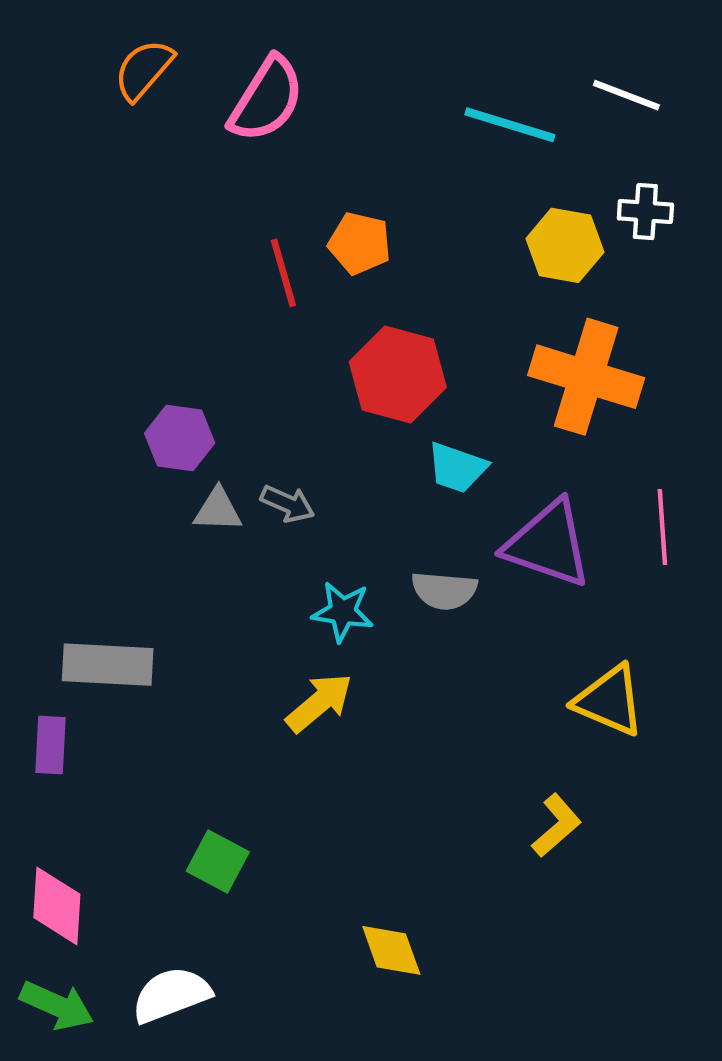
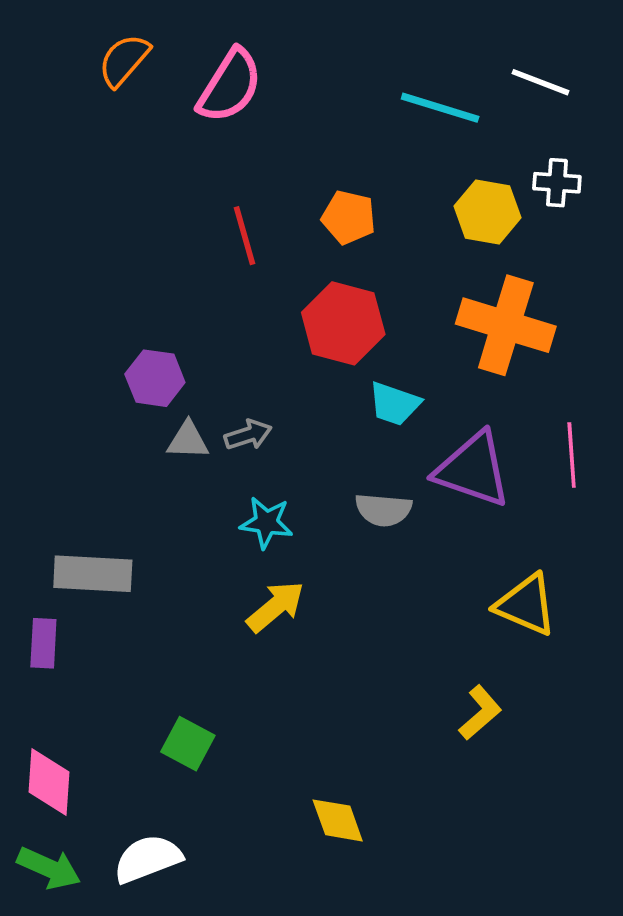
orange pentagon: (360, 243) -> (349, 217), moved
gray arrow: (288, 504) -> (248, 435), turned -42
cyan star: (343, 612) -> (266, 523), moved

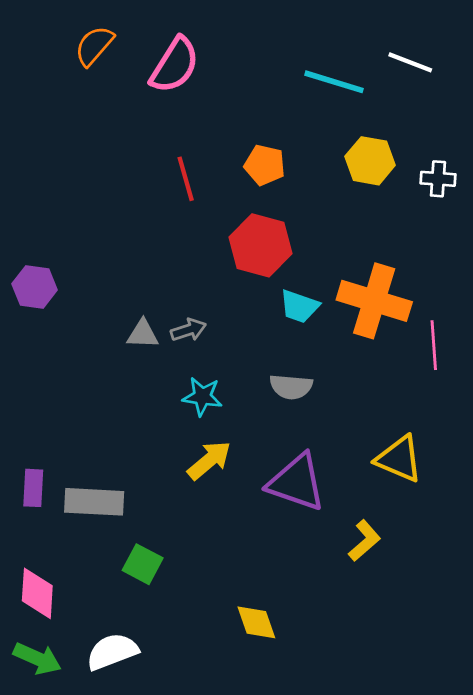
white cross: (557, 183) -> (438, 179), moved
orange cross: (506, 325) -> (374, 301), moved
purple hexagon: (155, 378) -> (35, 287), moved
purple triangle: (473, 470) -> (297, 482), moved
gray rectangle: (93, 574) -> (94, 502), moved

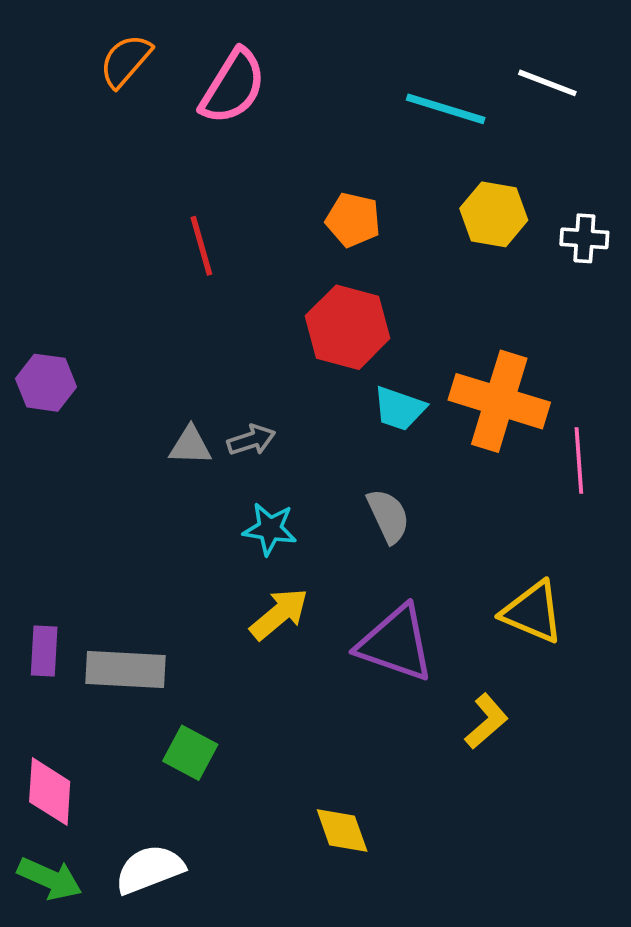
red line: (186, 179) -> (201, 246), moved
gray semicircle: (291, 387) -> (388, 516), turned -120

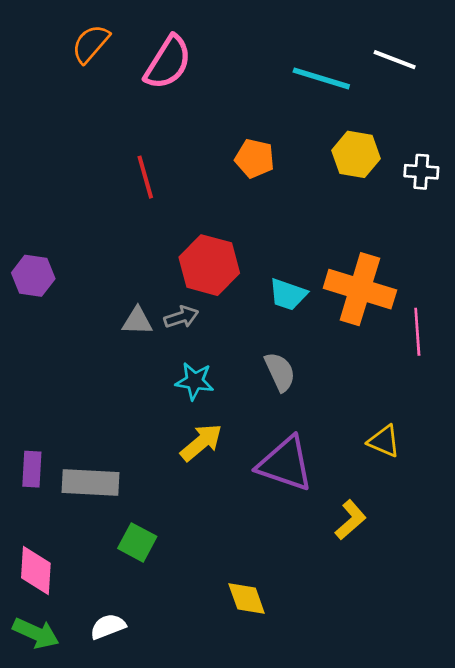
red hexagon: (348, 327) -> (209, 265), moved
yellow triangle: (533, 612) -> (384, 441), size x0.7
white semicircle: (150, 869) -> (108, 626), size x0.7

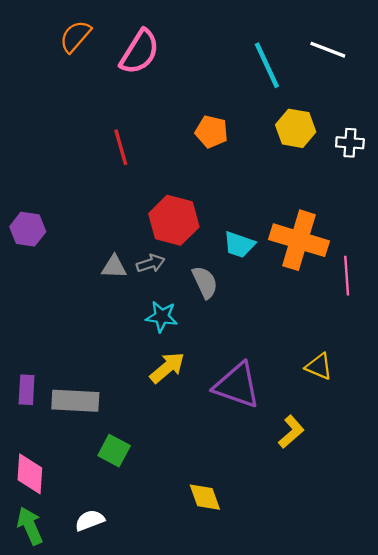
cyan line: (321, 78) -> (267, 65), turned 48
gray semicircle: (280, 372) -> (205, 282), moved
green arrow: (36, 633) -> (30, 526), turned -138

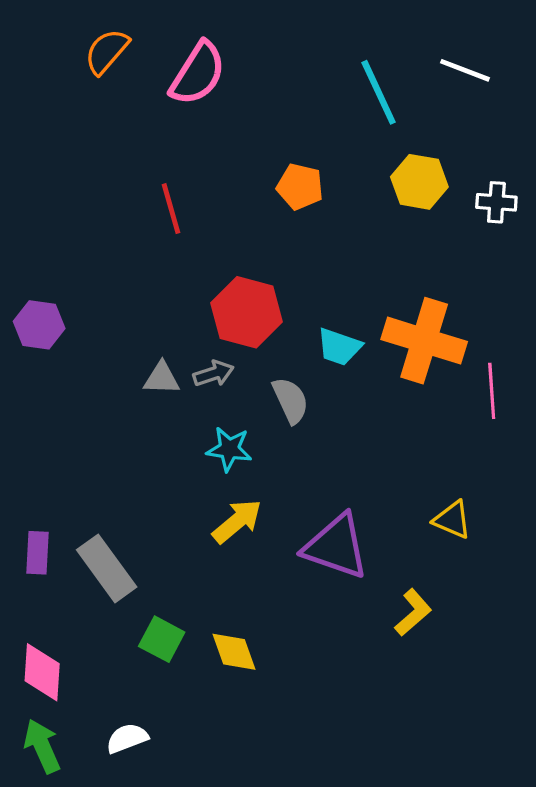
gray rectangle: (75, 401) -> (107, 568), turned 51
yellow diamond: (205, 497) -> (234, 652), moved

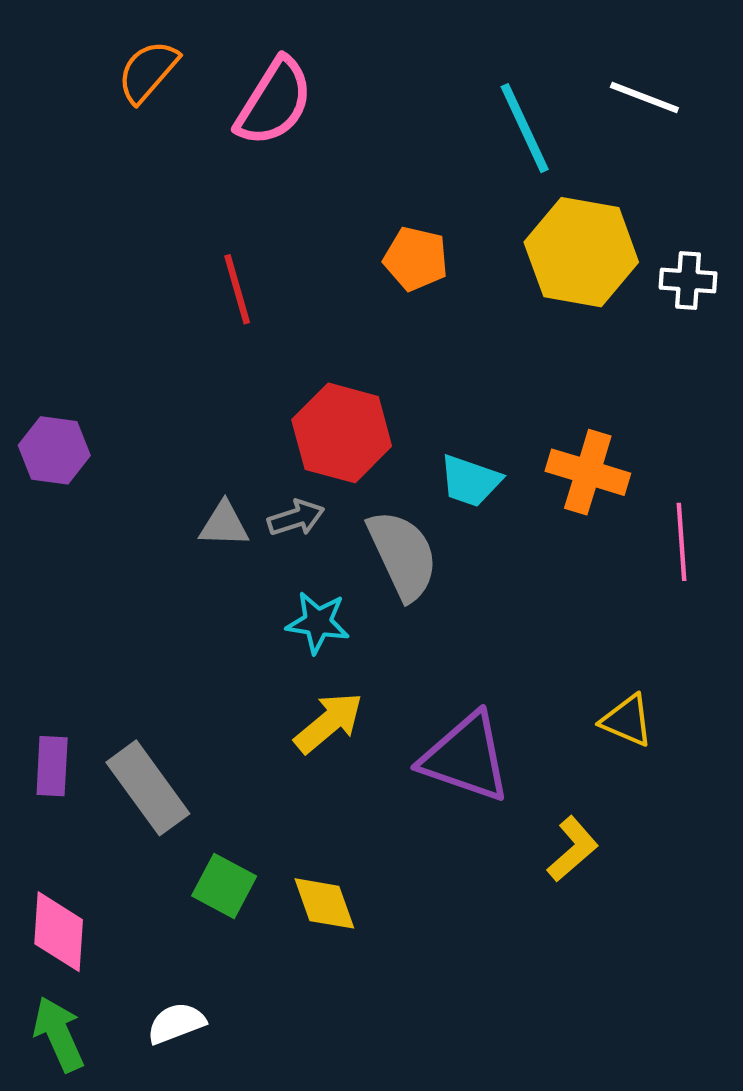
yellow hexagon: (419, 182) -> (581, 252), size x1.4
orange cross: (424, 341) -> (588, 472), size x0.7
gray semicircle: (291, 400) -> (403, 555), size x1.4

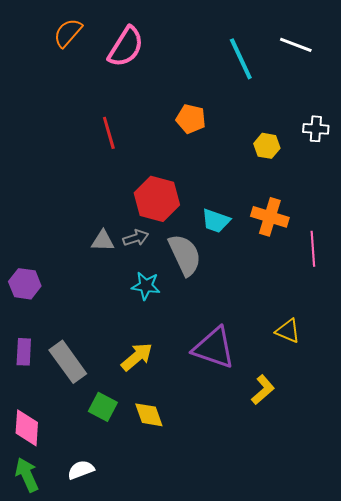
yellow hexagon: (581, 252) -> (267, 146), moved, size x0.5
purple hexagon: (54, 450) -> (25, 284), moved
yellow arrow: (329, 723) -> (137, 357), moved

